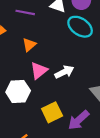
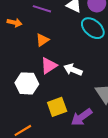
white arrow: (64, 72) -> (73, 70), turned -138

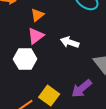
pink triangle: (49, 66) -> (36, 36), moved
yellow square: (57, 107) -> (49, 96), moved, turned -30

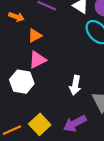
orange triangle: (37, 15) -> (35, 35), moved
white arrow: (70, 42) -> (75, 85), moved, turned -108

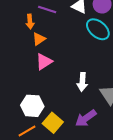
orange arrow: (16, 17) -> (30, 22), moved, turned 72
white hexagon: (22, 82) -> (32, 106), moved

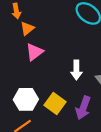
purple arrow: (86, 118) -> (83, 108), turned -30
yellow square: (53, 123) -> (55, 104), moved

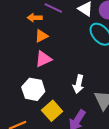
orange arrow: (16, 11) -> (35, 18), turned 88
white hexagon: (26, 99) -> (33, 89), moved

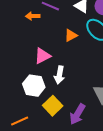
orange triangle: (41, 36) -> (71, 35), moved
white arrow: (78, 84) -> (60, 75), moved

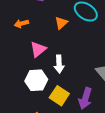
orange arrow: (33, 16) -> (21, 24), moved

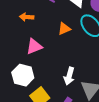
white arrow: (59, 64) -> (69, 76), moved

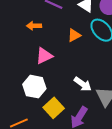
white arrow: (69, 76) -> (83, 84), turned -66

